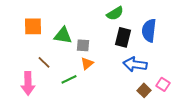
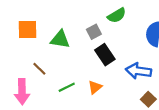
black rectangle: (123, 37) -> (105, 55), moved, turned -48
gray square: (83, 45) -> (94, 32), moved, turned -32
orange triangle: (87, 63) -> (95, 87), moved

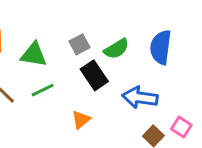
green semicircle: (117, 15) -> (116, 49), moved
green line: (67, 87) -> (43, 90), moved

